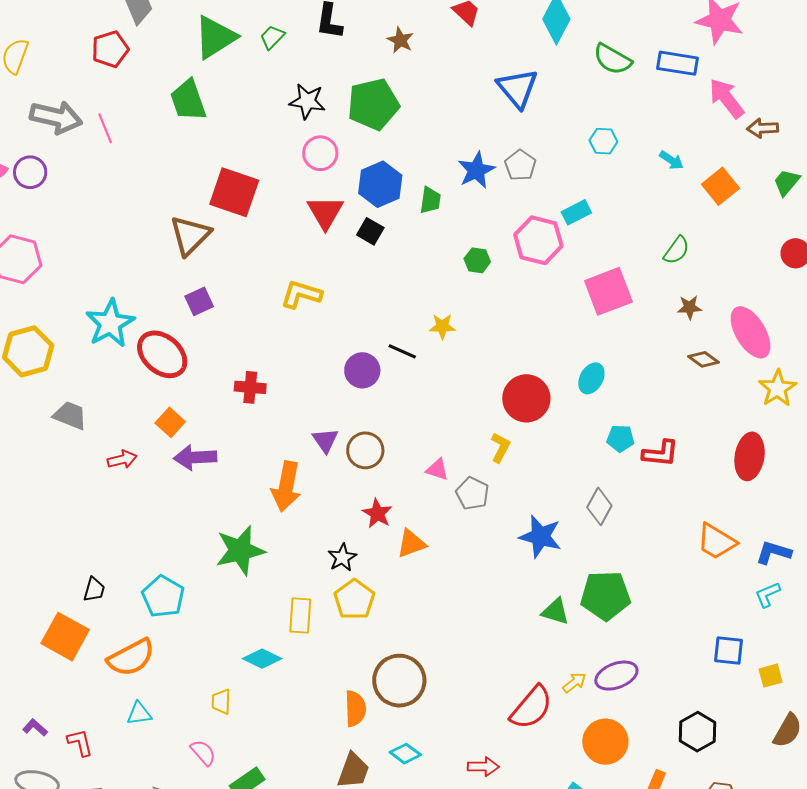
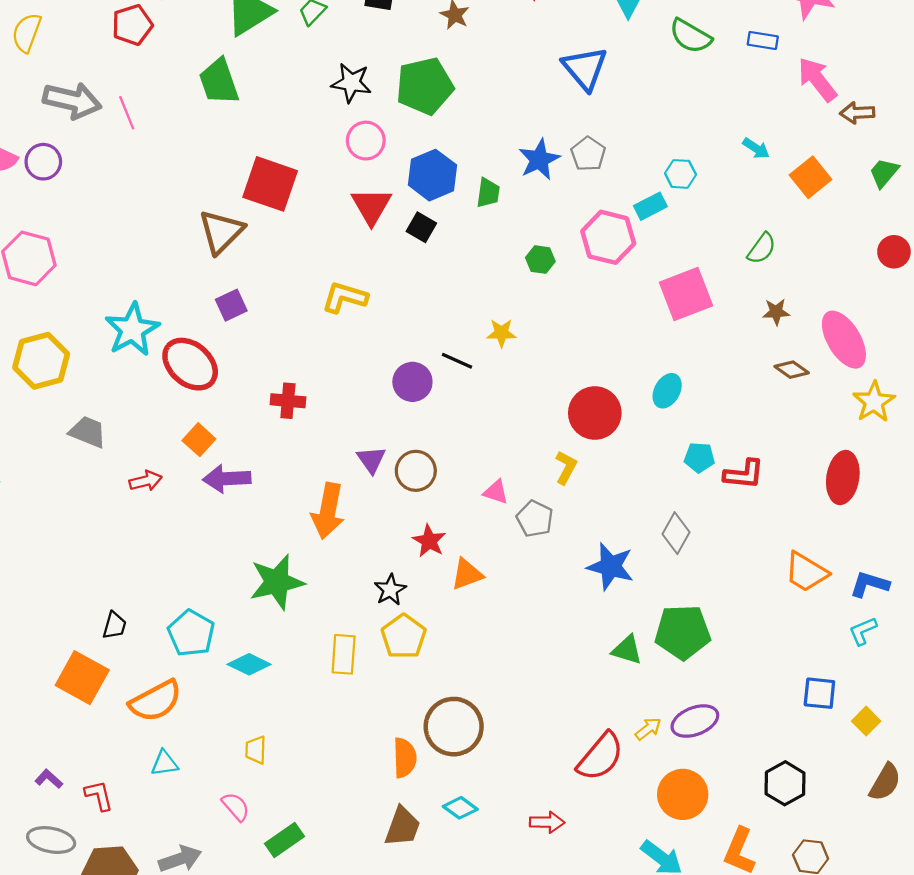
blue rectangle: (677, 63) -> (763, 40), size x0.7
cyan hexagon: (603, 141) -> (680, 174), moved
cyan diamond: (262, 659) -> (249, 664), moved
yellow square: (771, 676) -> (866, 721), turned -30

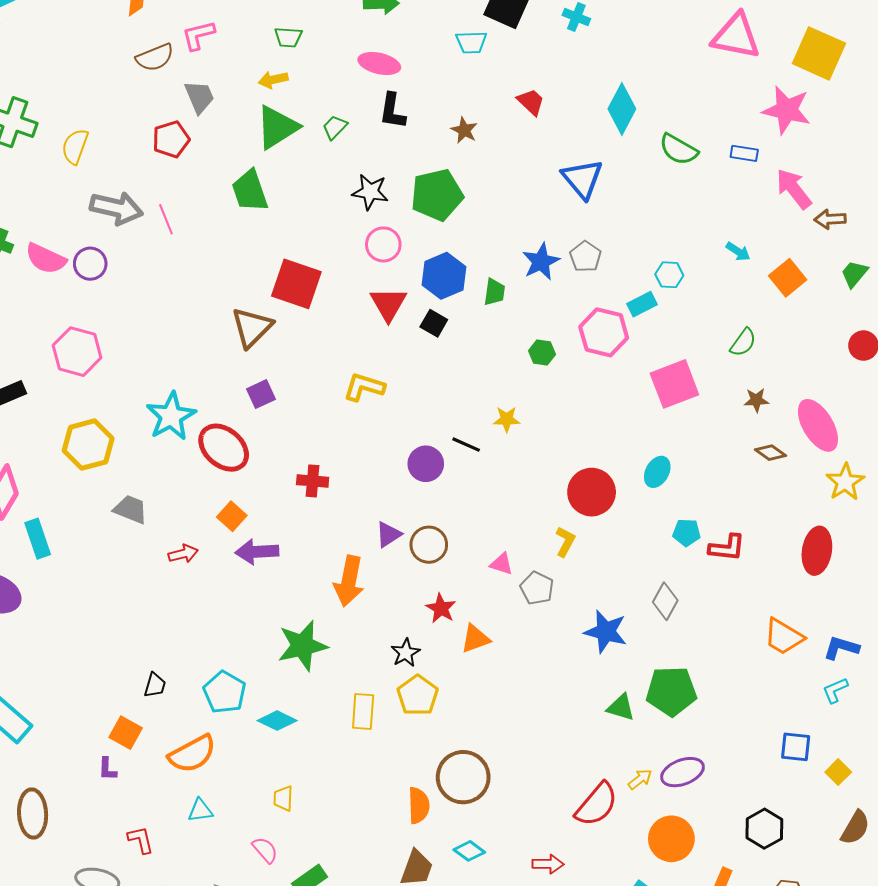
purple triangle: (371, 460) -> (388, 535), turned 32
orange square: (82, 678) -> (126, 733), size x0.7
purple L-shape: (49, 779) -> (107, 769), moved, turned -130

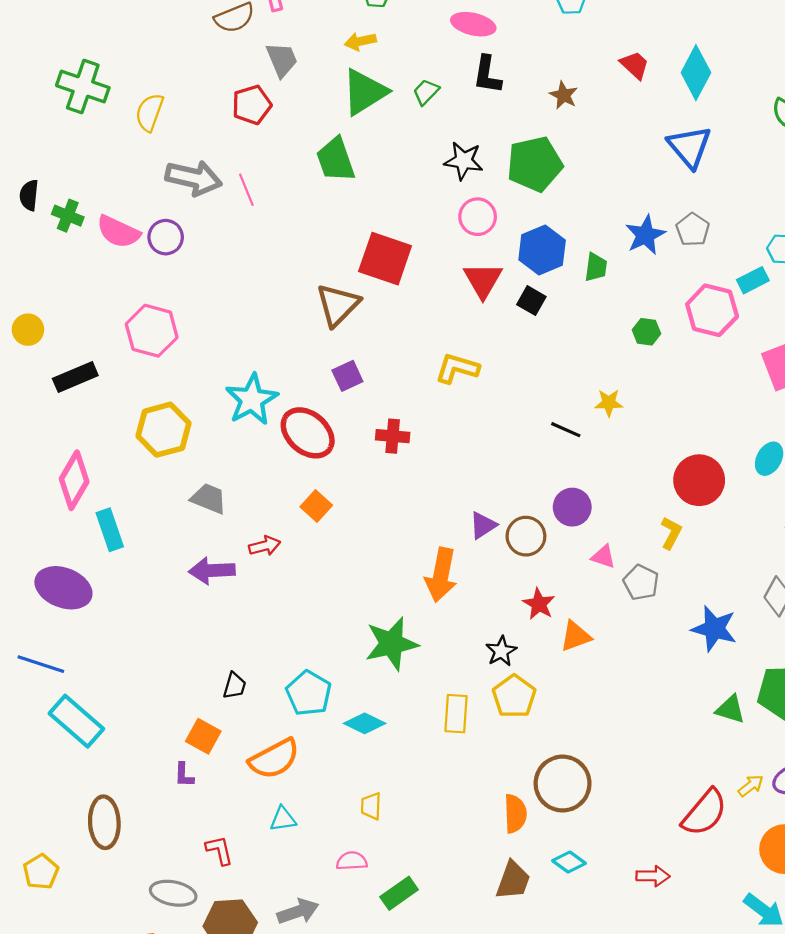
cyan diamond: (622, 109) -> (696, 73), moved
purple circle: (426, 464) -> (572, 507), moved
red cross: (313, 481) -> (393, 436), moved
purple arrow: (257, 552) -> (212, 571), moved
pink semicircle: (265, 850) -> (352, 861), turned -52

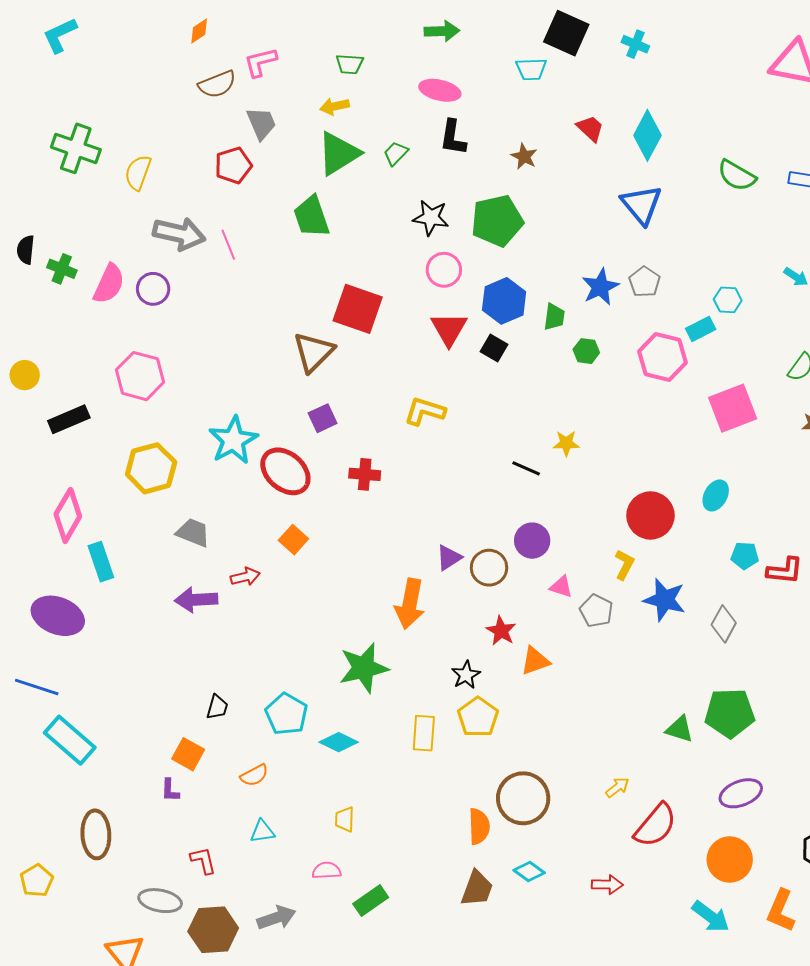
pink semicircle: (118, 232) -> (109, 284), turned -90
green hexagon: (646, 332) -> (586, 351), moved
blue star: (714, 629) -> (665, 600), moved
orange semicircle: (274, 759) -> (254, 775), size x0.6
yellow arrow: (751, 786) -> (617, 787), moved

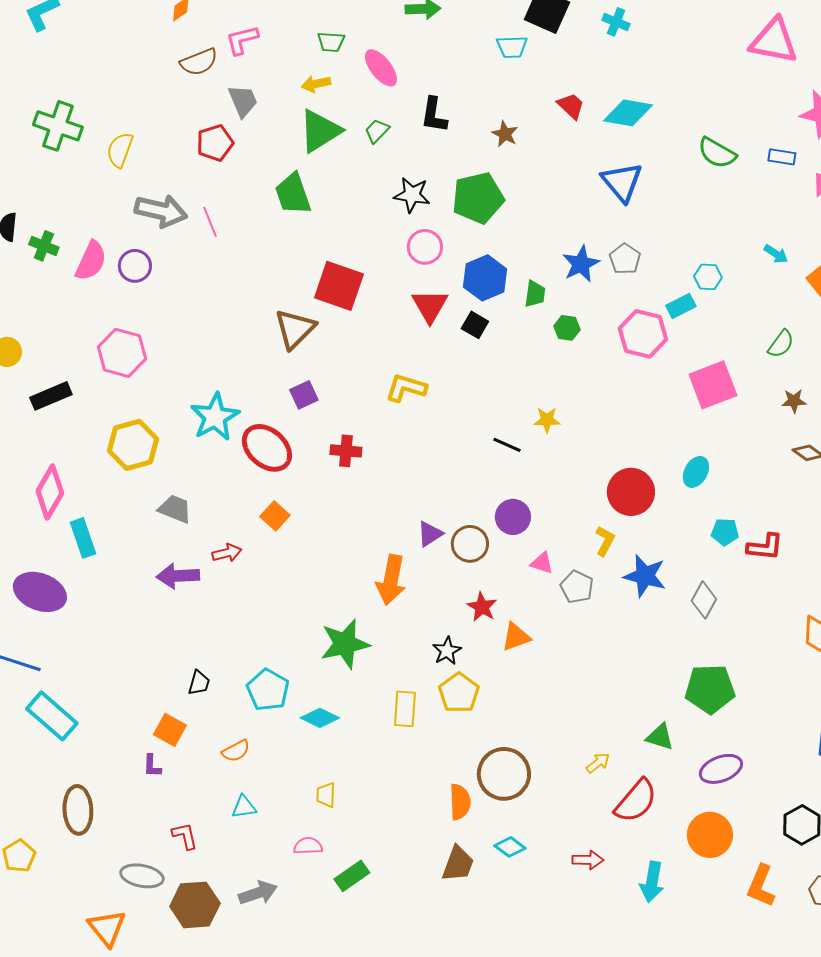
pink ellipse: (440, 90) -> (381, 68), moved, turned 39
cyan diamond: (647, 135) -> (628, 113), turned 72
green triangle: (680, 729) -> (660, 737), moved
cyan arrow: (711, 917) -> (652, 882), moved, turned 63

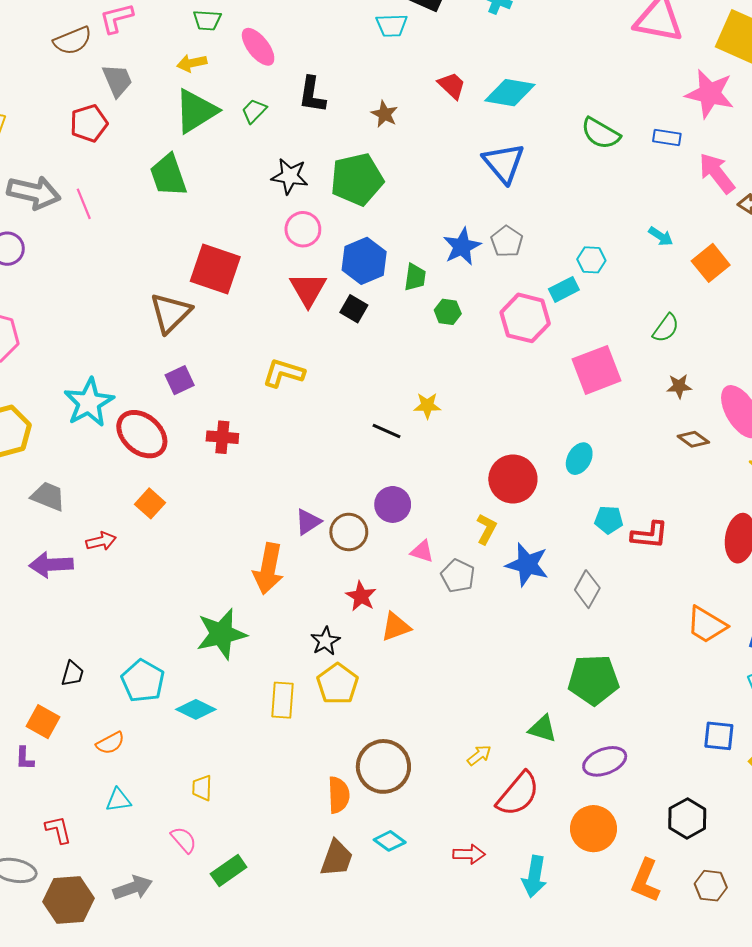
pink semicircle: (308, 846) -> (184, 840), turned 52

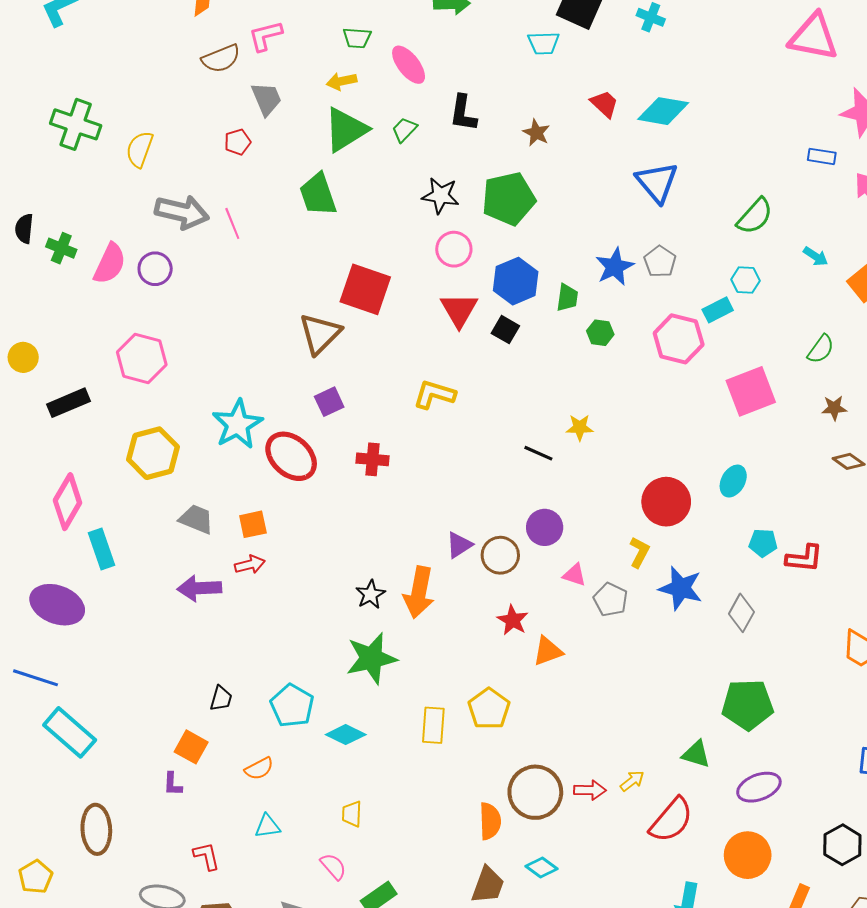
red pentagon: (89, 123) -> (237, 142), size x0.7
green semicircle: (601, 133) -> (755, 216), moved, turned -78
orange square: (150, 503) -> (253, 524), moved, turned 36
black star: (325, 641) -> (370, 594), moved
red arrow: (469, 854) -> (590, 790), moved

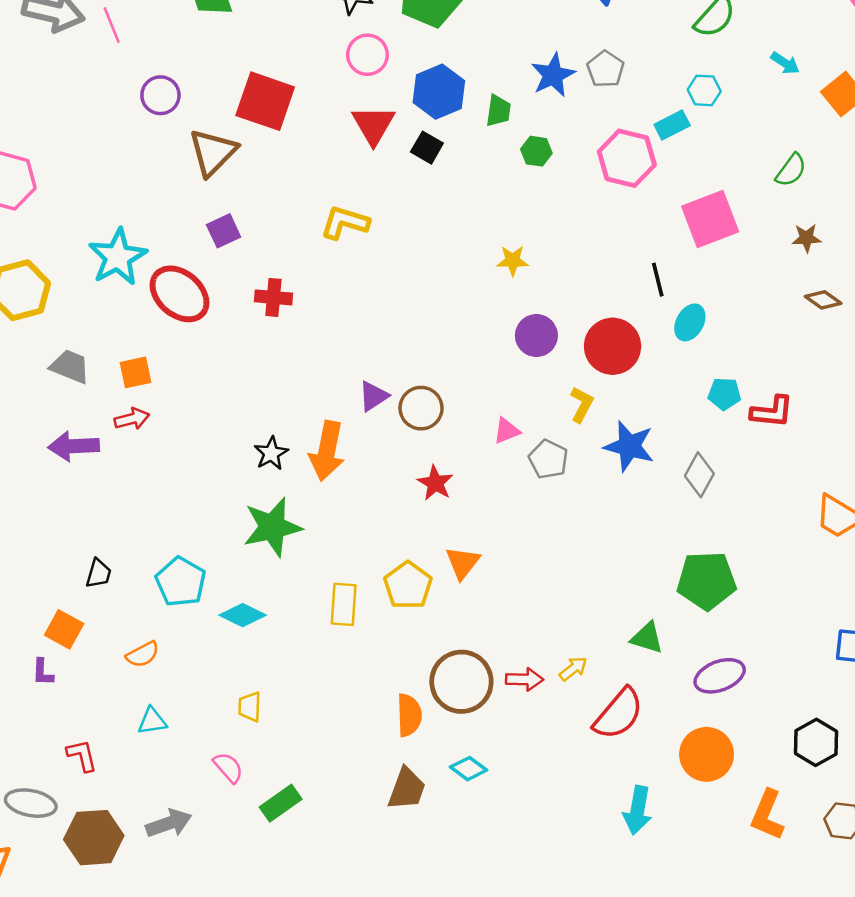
purple circle: (155, 269) -> (160, 95), moved
black line: (538, 453) -> (658, 280), moved, turned 52
purple circle: (545, 527) -> (536, 336), moved
pink triangle: (574, 575) -> (507, 431), turned -40
orange triangle: (548, 651) -> (463, 563), moved, turned -32

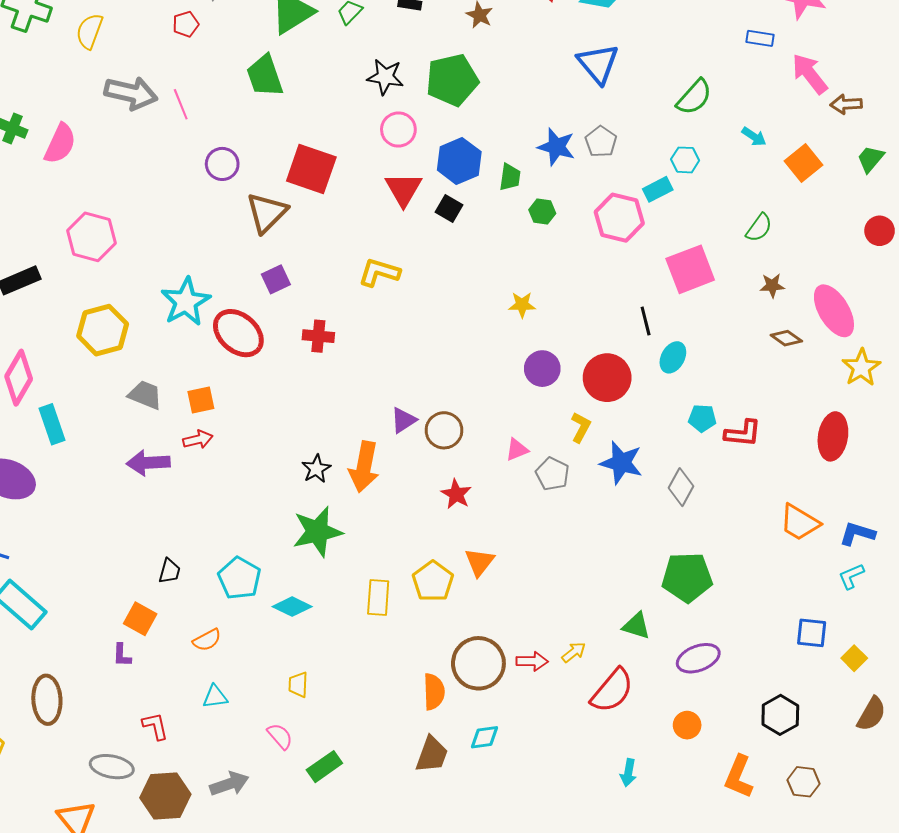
blue star: (553, 75) -> (556, 147), turned -30
orange circle: (707, 754) -> (687, 725), size x0.6
cyan diamond: (469, 769) -> (485, 737), turned -44
cyan arrow: (638, 810) -> (628, 773), size x0.7

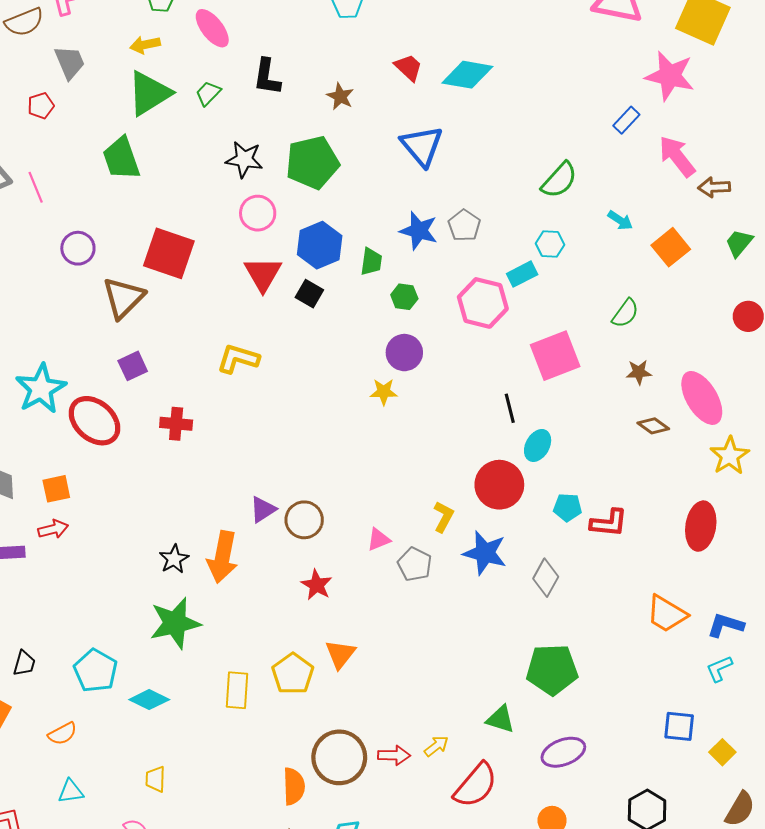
blue rectangle: (760, 38) -> (626, 120), turned -56
blue triangle: (598, 64) -> (422, 146), moved
purple circle: (542, 369) -> (404, 353), moved
red circle: (607, 378) -> (499, 485), moved

